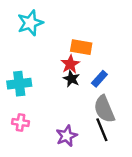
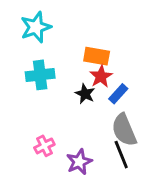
red star: (70, 64) -> (101, 76), moved
cyan cross: (19, 84) -> (40, 75), moved
pink cross: (20, 122) -> (44, 146), moved, turned -35

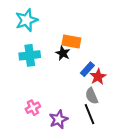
red star: (101, 76) -> (98, 77), moved
black star: (85, 94) -> (63, 53), moved
gray semicircle: (124, 130) -> (92, 96), size x0.7

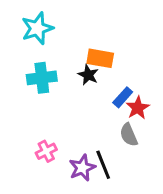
black line: (89, 114) -> (103, 165), moved

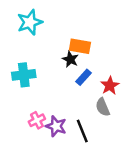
cyan cross: (42, 78) -> (24, 75), moved
blue rectangle: (123, 97) -> (84, 77), moved
purple star: (82, 168) -> (56, 126), moved, turned -30

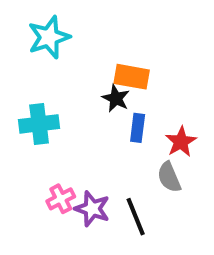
blue rectangle: (84, 77) -> (138, 128), turned -35

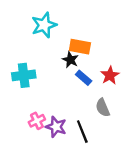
cyan star: (49, 37) -> (44, 25), moved
blue rectangle: (138, 128) -> (84, 78), turned -56
red star: (181, 142) -> (110, 75), moved

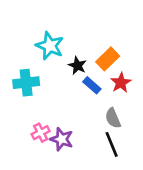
cyan star: (44, 25) -> (50, 46), moved, turned -30
orange rectangle: (80, 47) -> (108, 59), moved, turned -54
black line: (82, 132) -> (112, 144), moved

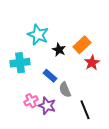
blue rectangle: (92, 85) -> (50, 76), moved
gray semicircle: (113, 118) -> (65, 90), moved

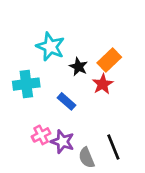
red star: (92, 63) -> (103, 84), moved
gray semicircle: (65, 90) -> (87, 158), moved

